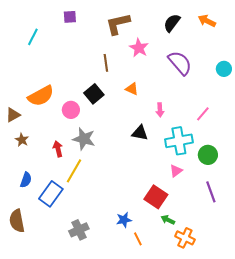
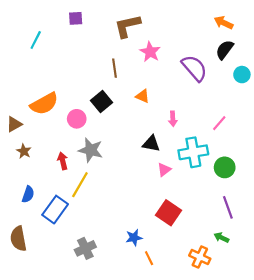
black semicircle: (172, 23) -> (225, 50), moved
pink triangle: (176, 171) -> (164, 170), moved
green arrow: (168, 220) -> (221, 238), moved

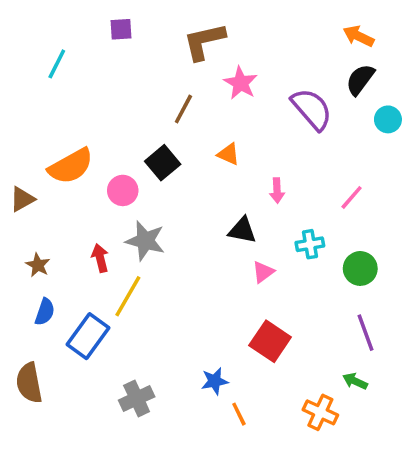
brown line: (114, 68) -> (183, 109), turned 36
brown star: (24, 151) -> (38, 265), moved
cyan cross: (193, 152) -> (310, 244), size x0.6

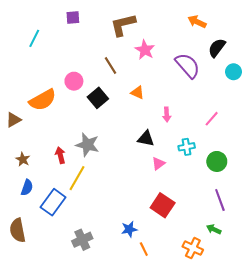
orange arrow: (358, 36) -> (197, 22), moved
brown line: (183, 109) -> (110, 65), turned -60
pink circle: (123, 190) -> (74, 81), moved

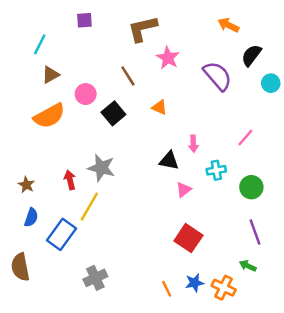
pink arrow: (167, 115) -> (193, 144), moved
brown triangle: (13, 120) -> (51, 75), moved
blue star: (129, 229) -> (195, 283), moved

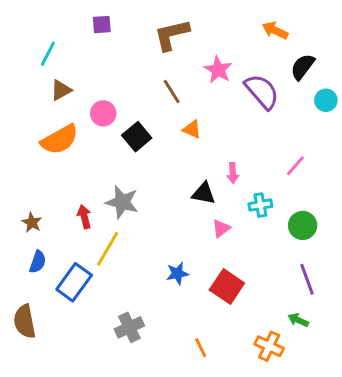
pink star: (168, 58) -> (218, 70), moved
brown line: (128, 76) -> (172, 92), moved
gray cross: (95, 278) -> (129, 327), moved
blue star: (195, 283) -> (177, 273), moved

